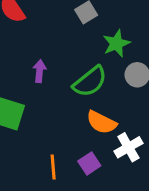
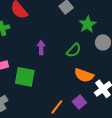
green semicircle: (90, 82) -> (74, 50), size x0.7
orange line: (53, 167) -> (57, 107), turned 49

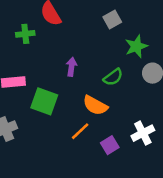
orange semicircle: (84, 75) -> (95, 105), moved
orange line: (57, 107) -> (80, 131), moved

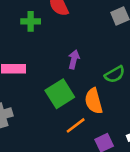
green square: (44, 101) -> (60, 94), moved, turned 32
orange semicircle: (95, 105) -> (94, 101), turned 40

